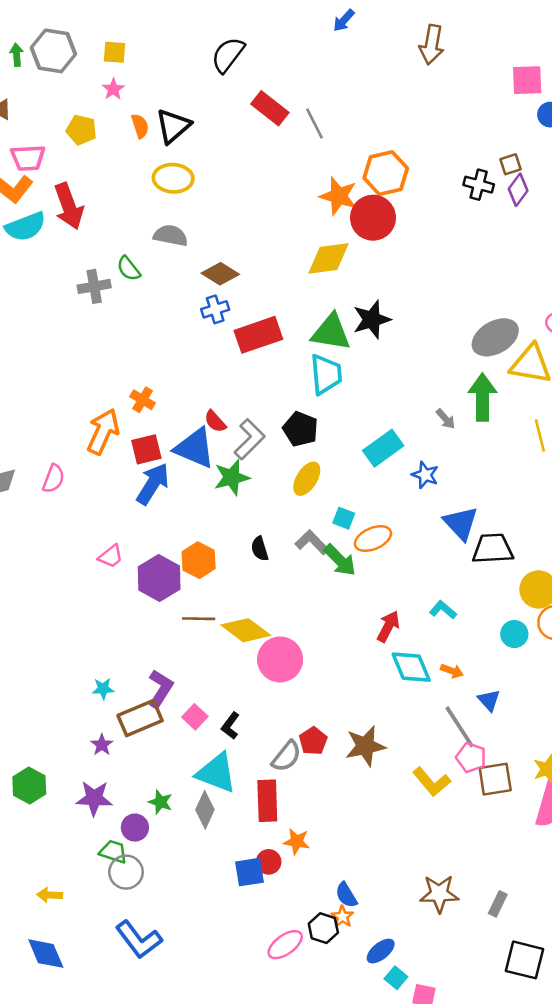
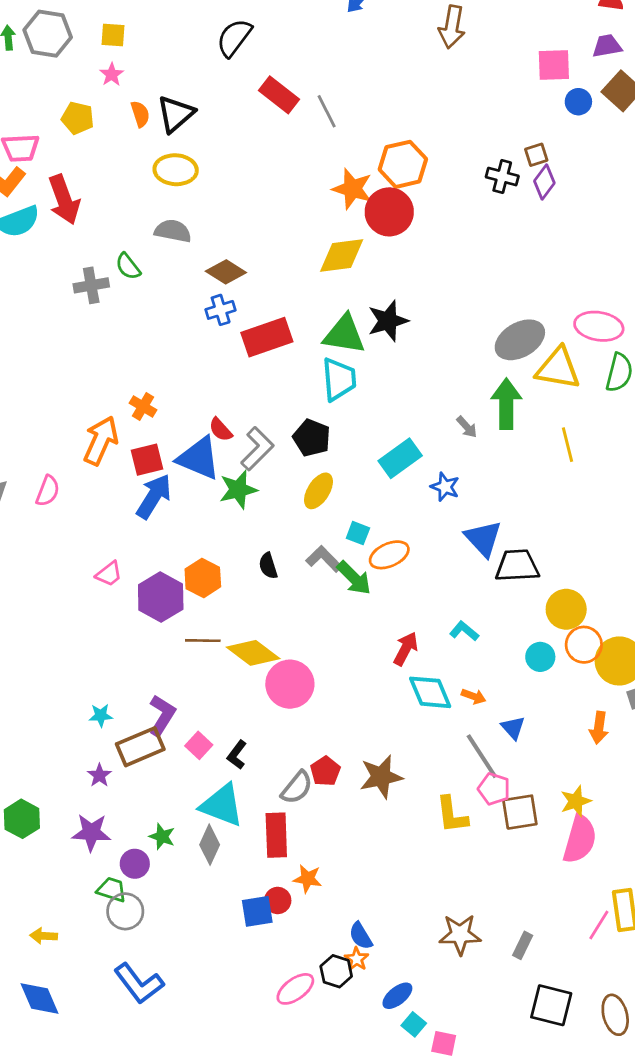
yellow L-shape: (432, 782) -> (452, 815), turned 33

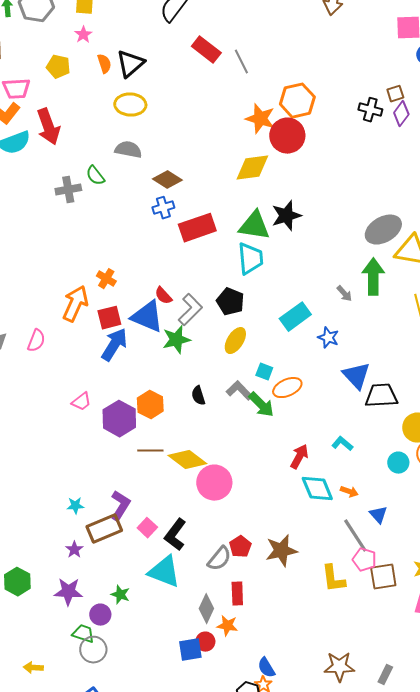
black L-shape: (237, 755) -> (175, 535), size x1.5
red rectangle: (276, 835) -> (237, 594), moved, size x0.7
gray diamond: (210, 845) -> (206, 609), moved

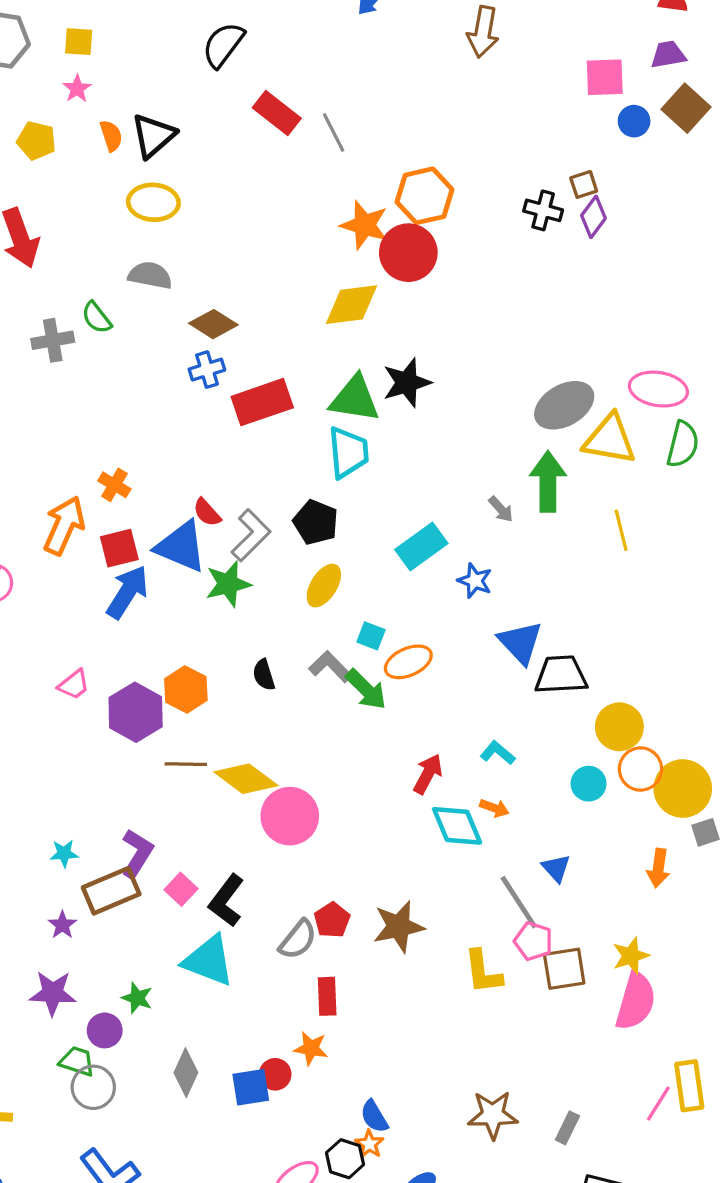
orange arrow: (349, 492) -> (494, 808), moved
gray diamond: (206, 609) -> (186, 1073), moved

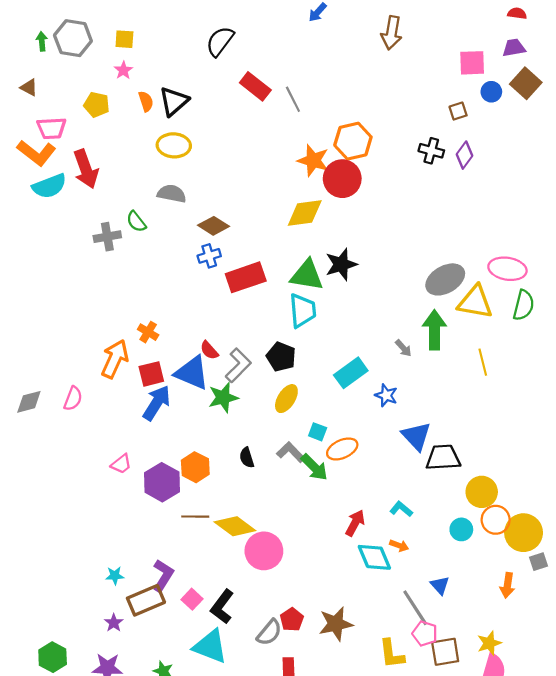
brown square: (584, 184) -> (458, 111), moved

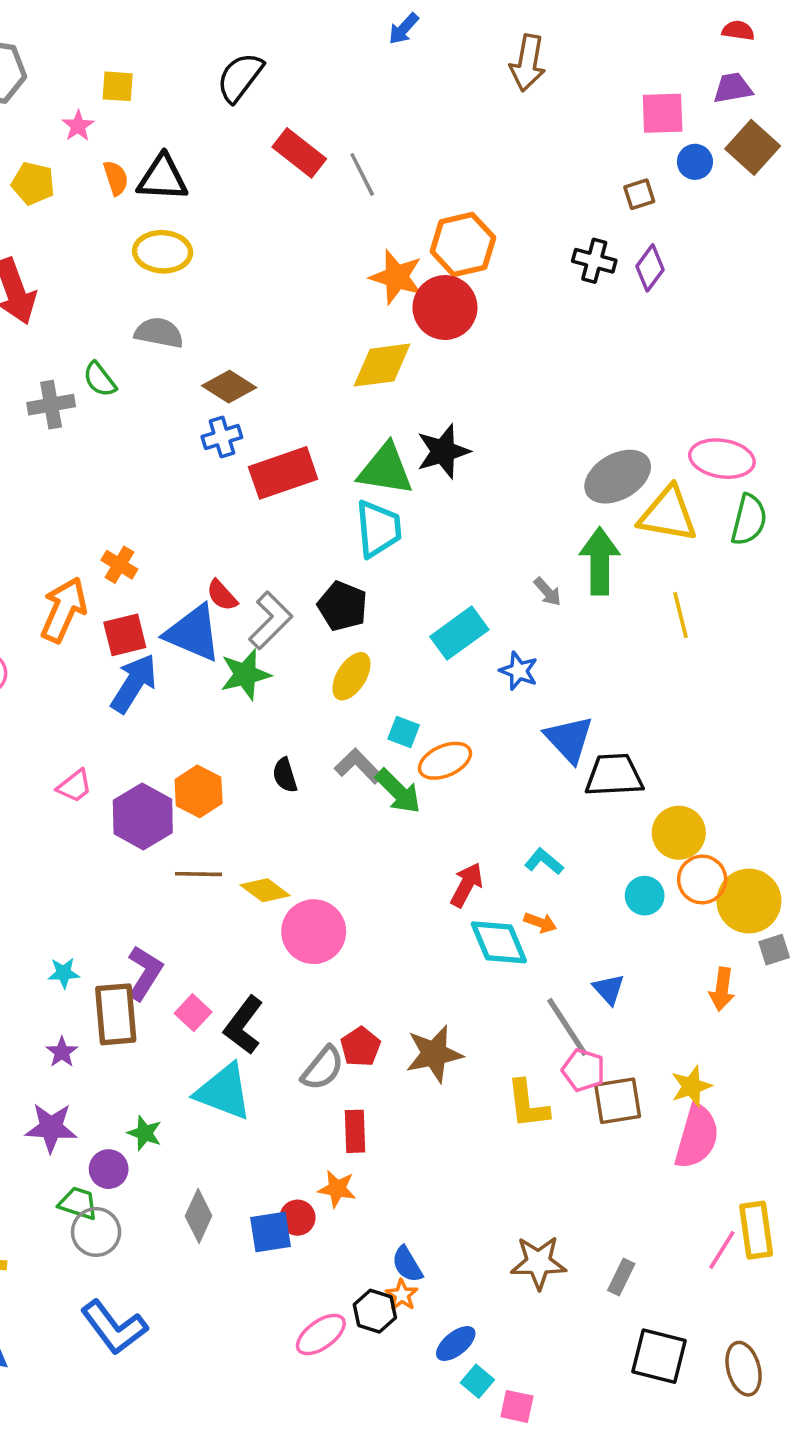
yellow square: (124, 39) -> (118, 86), moved
black triangle: (174, 101) -> (163, 178), turned 44
yellow diamond: (235, 526) -> (265, 890), size x0.7
brown rectangle: (146, 600) -> (116, 1014), turned -72

